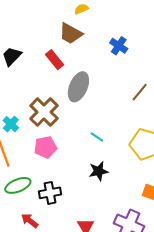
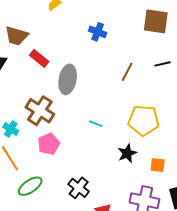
brown trapezoid: (71, 34) -> (17, 36), moved
black star: (99, 171) -> (127, 153), moved
black cross: (50, 193) -> (79, 188), moved, turned -30

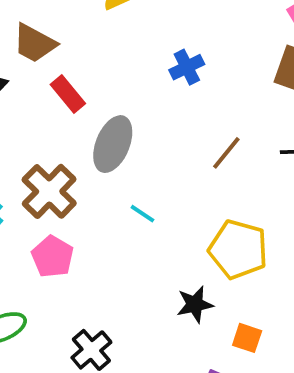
blue cross: (98, 32) -> (187, 67), turned 30
cyan line: (96, 124) -> (142, 214), moved
pink pentagon: (49, 144) -> (53, 257), turned -30

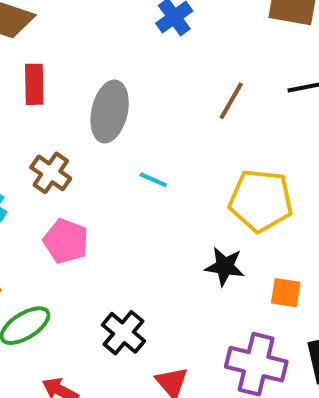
red rectangle: (68, 94) -> (34, 84), moved, turned 48
brown cross: (49, 191) -> (51, 173), size x0.7
black star: (195, 304) -> (225, 266), turned 30

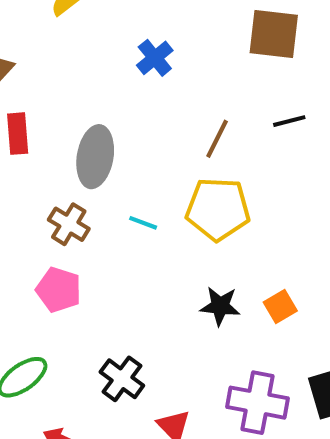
brown cross: (51, 173) -> (69, 224), moved
yellow pentagon: (261, 201) -> (218, 209), moved
orange square: (286, 293) -> (280, 306), moved, turned -36

